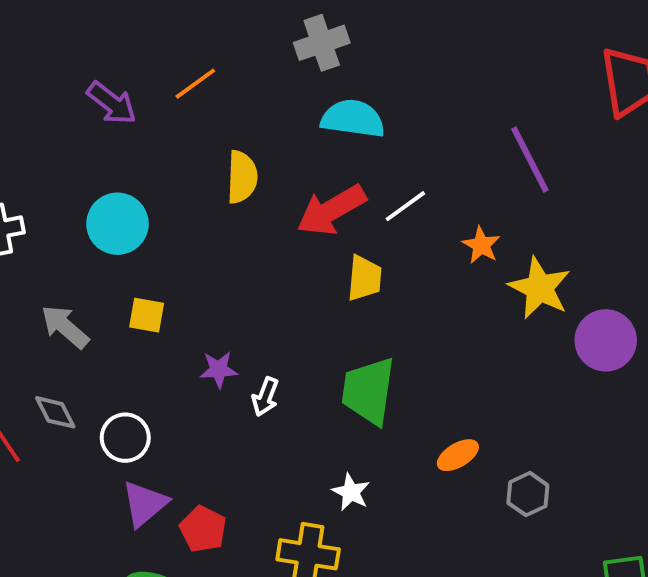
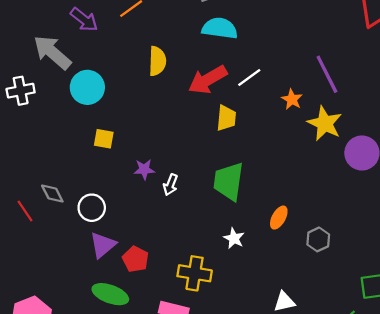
purple line: (530, 160) -> (327, 74), moved
gray arrow: (65, 327) -> (52, 52), moved, size x1.4
orange ellipse: (458, 455) -> (279, 218), turned -30
white star: (351, 492) -> (234, 238), moved

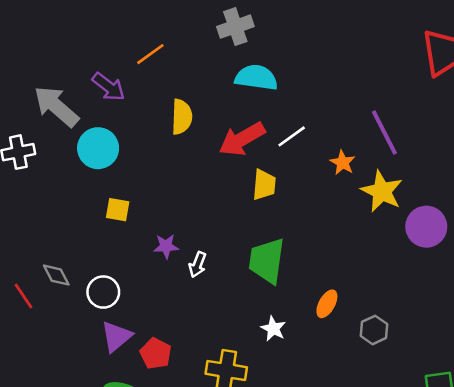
purple arrow: (84, 20) -> (109, 87), moved

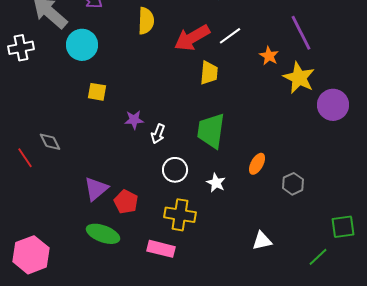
white circle: (103, 292) -> (175, 170), moved

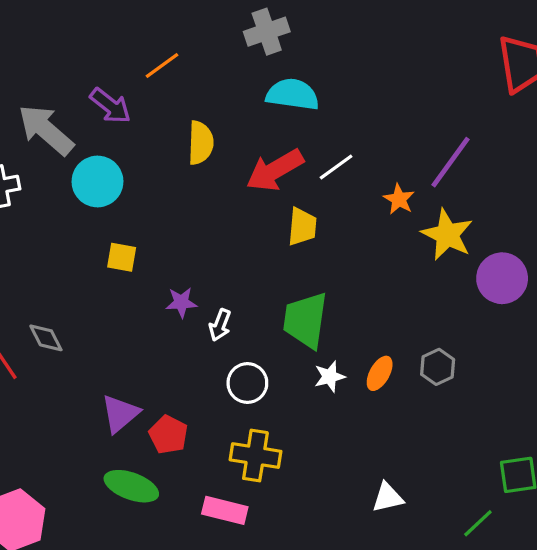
purple line: (301, 33) -> (451, 162), turned 63
white star: (216, 183) -> (330, 377), moved, turned 30
gray hexagon: (293, 184) -> (438, 367), moved

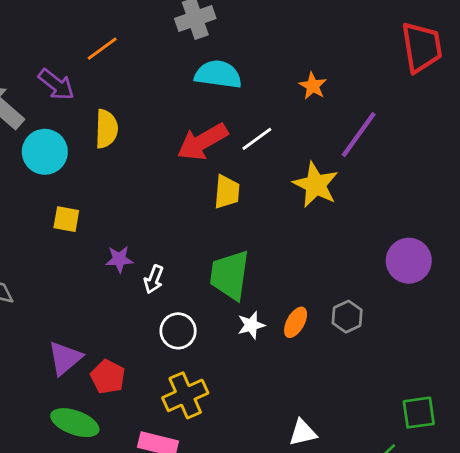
yellow semicircle: (201, 143) -> (106, 129), moved
orange star: (399, 199) -> (313, 86), moved
yellow star: (447, 235) -> (316, 185), moved
purple circle: (502, 278) -> (409, 261), moved
yellow cross: (255, 456) -> (185, 395), turned -33

